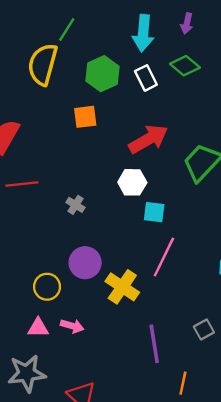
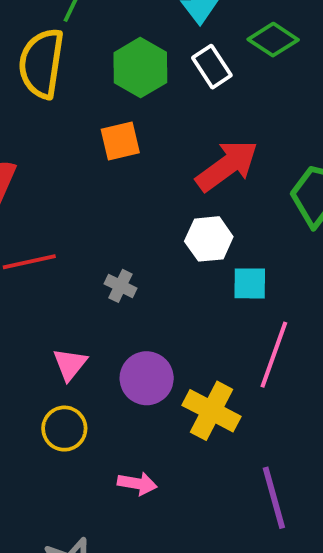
yellow circle: (47, 287) -> (64, 429), moved
pink triangle: (38, 328) -> (70, 364), moved, turned -45

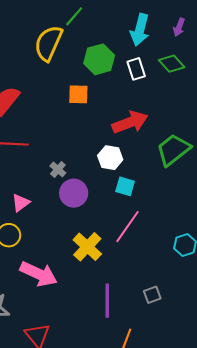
purple circle: (147, 378) -> (74, 193), moved
pink arrow: (137, 484) -> (39, 274), size x1.8

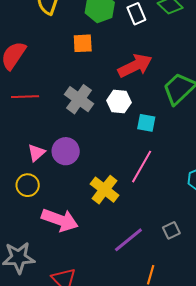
gray cross: (58, 169) -> (79, 99), moved, size x1.8
cyan square: (125, 186) -> (146, 123), moved
purple circle: (74, 193) -> (66, 151), moved
purple line: (107, 301) -> (128, 240), turned 56

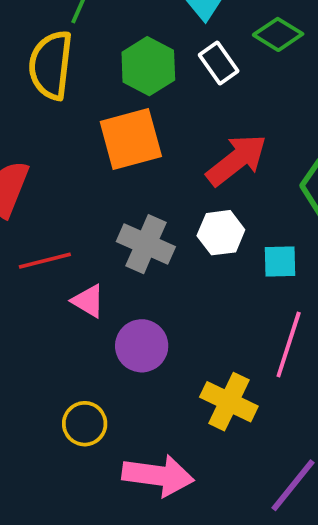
orange square: (83, 43) -> (131, 139), size x1.6
pink triangle: (36, 153) -> (88, 301), moved, turned -36

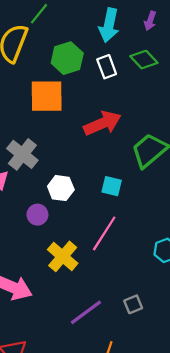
white hexagon: (221, 233) -> (61, 188), moved
gray cross: (146, 244) -> (22, 154), moved
purple circle: (142, 346) -> (37, 215), moved, size x0.7

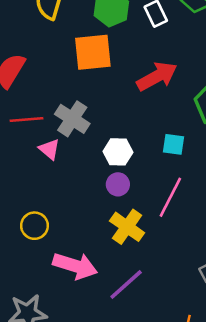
purple circle: (37, 215) -> (118, 184), moved
purple line: (86, 312) -> (126, 285), moved

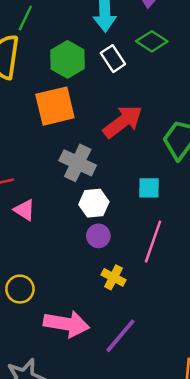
gray cross: (72, 119) -> (78, 163), moved
yellow cross: (127, 227) -> (113, 277), size x0.7

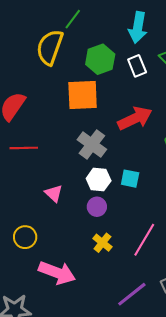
cyan square: (149, 188) -> (130, 179), moved
pink triangle: (24, 210) -> (54, 193), moved
pink line: (153, 242) -> (144, 240), moved
purple line: (120, 336) -> (132, 294), moved

